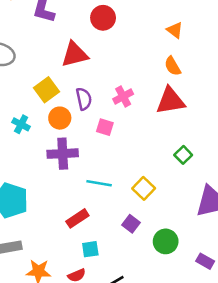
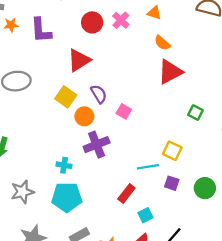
pink cross: (123, 97) -> (121, 20), moved
cyan cross: (21, 124) -> (64, 165), moved
pink square: (105, 127) -> (124, 111), turned 32
cyan line: (99, 183) -> (148, 167), moved

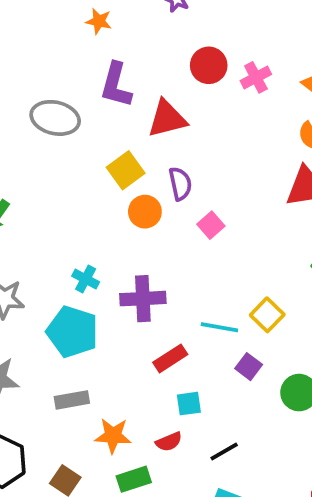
orange star: (11, 25) -> (99, 21), moved
purple L-shape: (41, 30) -> (116, 85), moved
purple cross: (97, 145) -> (143, 299), moved

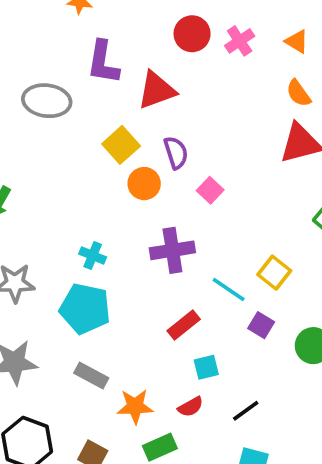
purple cross: (143, 299) -> (172, 250), moved
cyan line: (219, 327) -> (229, 290), turned 30
gray rectangle: (72, 400) -> (91, 376), turned 44

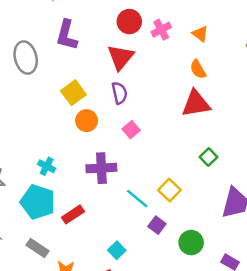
red triangle: (157, 90) -> (121, 57), moved, turned -36
gray ellipse: (47, 101) -> (26, 58), turned 64
purple semicircle: (176, 153) -> (120, 93), moved
red rectangle: (184, 325) -> (73, 214), moved
cyan square: (206, 367) -> (117, 250), turned -36

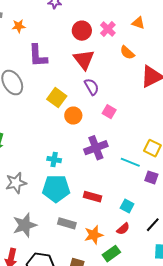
orange semicircle: (198, 69) -> (127, 53), moved
red rectangle: (73, 214) -> (92, 197), moved, turned 66

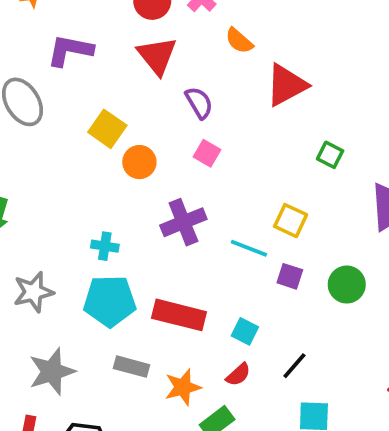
purple L-shape: (38, 56) -> (70, 50), turned 105
purple semicircle: (92, 87) -> (199, 103), moved
red rectangle: (92, 197) -> (179, 315), size x1.5

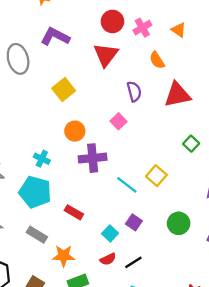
purple semicircle: (199, 103) -> (134, 91), moved
orange circle: (139, 162) -> (75, 131), moved
purple square: (290, 276) -> (134, 222), moved
red rectangle: (179, 315) -> (74, 212), size x0.6
red semicircle: (238, 375) -> (108, 259), moved

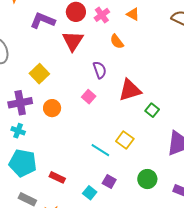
purple L-shape: (55, 37) -> (43, 21), moved
red triangle: (177, 95) -> (130, 90), moved
purple cross: (93, 158) -> (20, 103), moved
cyan cross: (42, 159) -> (18, 131), moved

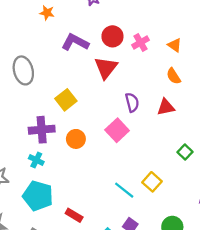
orange semicircle: (117, 42) -> (174, 76), moved
red triangle: (130, 90) -> (166, 107), moved, size x0.7
pink square: (89, 97) -> (117, 130), size x1.5

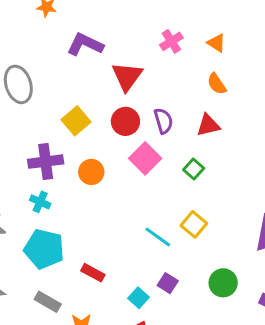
red circle: (112, 36) -> (125, 121), moved
green square: (185, 152) -> (194, 169), moved

